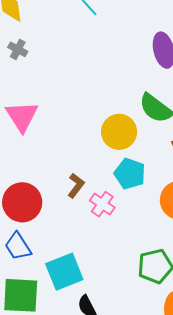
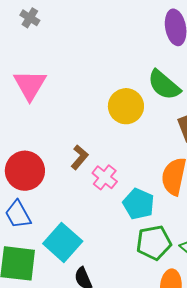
cyan pentagon: (130, 174) -> (139, 204), moved
cyan square: (64, 272) -> (63, 242), turned -30

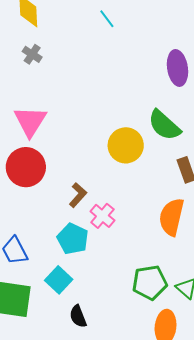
red circle: (25, 171) -> (26, 167), moved
cyan pentagon: (139, 204) -> (73, 239), moved
cyan square: (63, 242) -> (59, 280), size x0.7

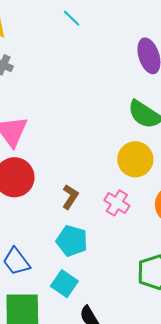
yellow circle: (126, 145) -> (135, 159), moved
pink cross: (102, 216) -> (117, 203), moved

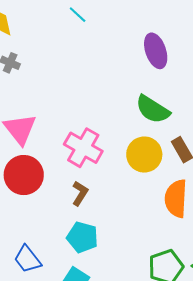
pink cross: (117, 203) -> (83, 148), moved, size x1.5

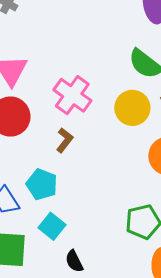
cyan pentagon: (82, 237) -> (42, 184), moved

